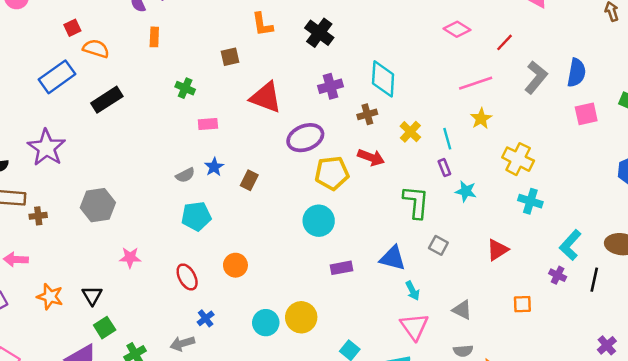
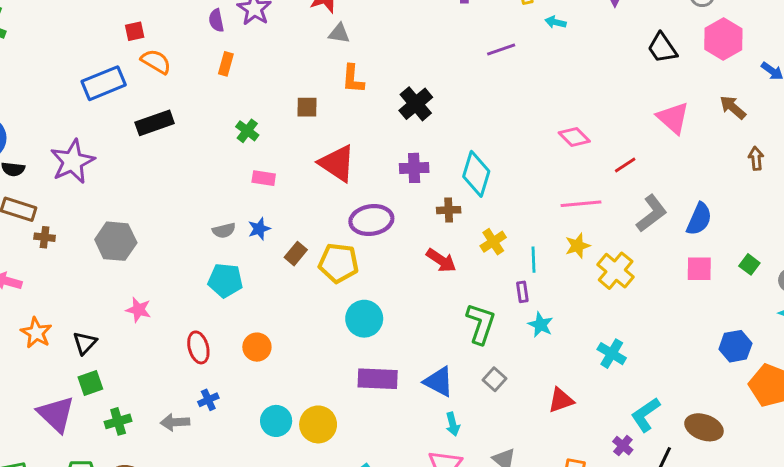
yellow cross: (518, 159) -> (616, 271), moved
yellow pentagon: (332, 173) -> (339, 263), moved
purple rectangle: (342, 268) -> (378, 379), size x1.5

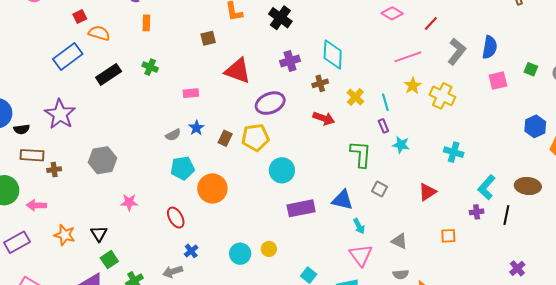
green cross: (247, 131) -> (150, 67), moved
orange circle: (257, 347) -> (212, 188), moved, size x1.5
yellow circle: (318, 424) -> (269, 249), size x0.6
purple cross: (623, 446) -> (477, 212), turned -32

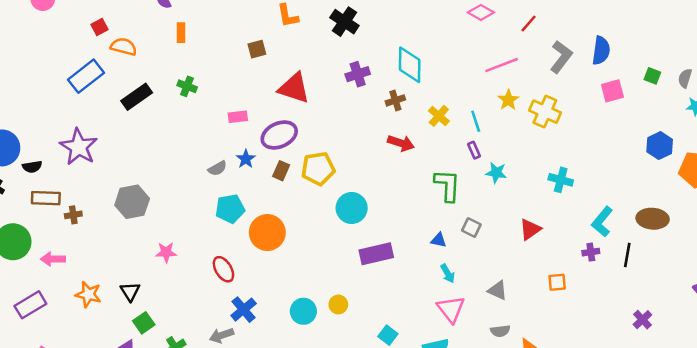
purple ellipse: (270, 103) -> (279, 135), moved
blue triangle: (342, 200) -> (439, 240), moved, size x0.6
blue cross: (191, 251) -> (244, 310), size x1.5

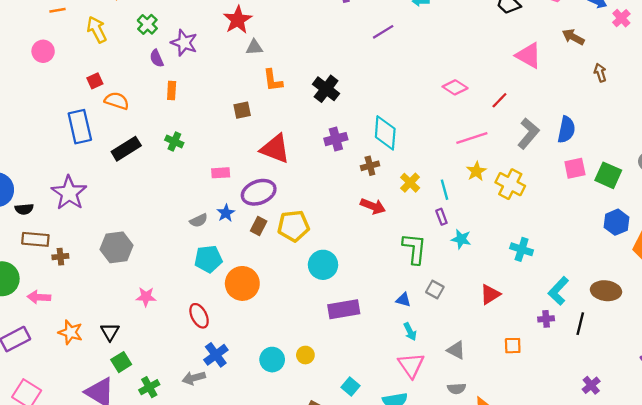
blue rectangle: (86, 76) -> (80, 127), turned -68
green square: (652, 76) -> (608, 175), moved, size x1.6

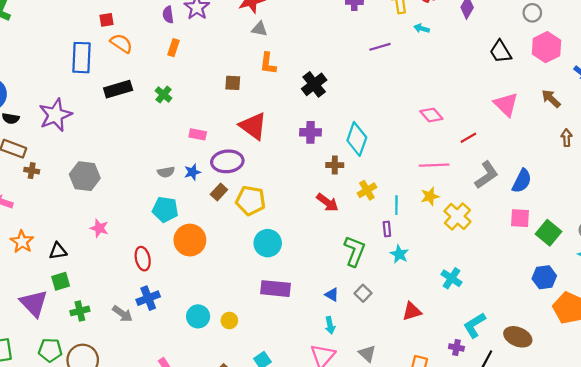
black triangle: (110, 332) -> (58, 251), turned 36
gray arrow: (194, 378) -> (122, 314), turned -144

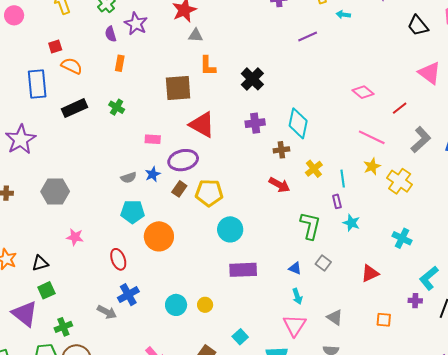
brown square: (233, 83) -> (178, 88), size x1.8
pink line: (434, 165) -> (372, 137), turned 36
green cross: (80, 311) -> (63, 327), moved

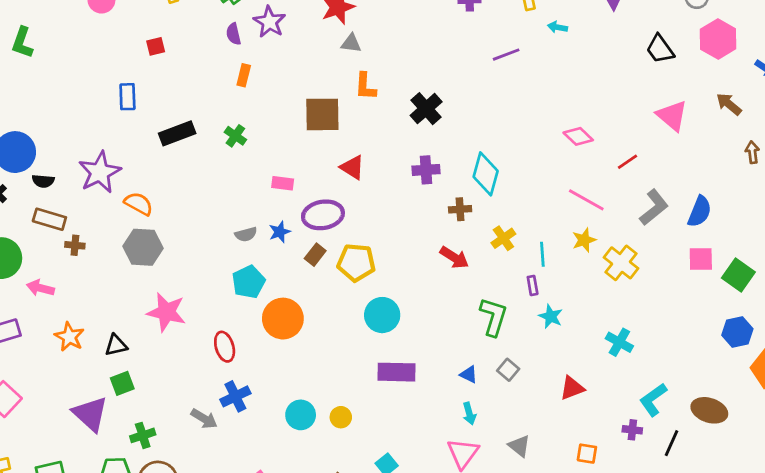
orange semicircle: (72, 66) -> (139, 204), moved
blue rectangle: (37, 84) -> (127, 97), size x0.7
red triangle: (202, 125) -> (352, 167), size x0.7
cyan pentagon: (133, 212) -> (249, 282), turned -30
pink star: (75, 237) -> (166, 312), size x1.6

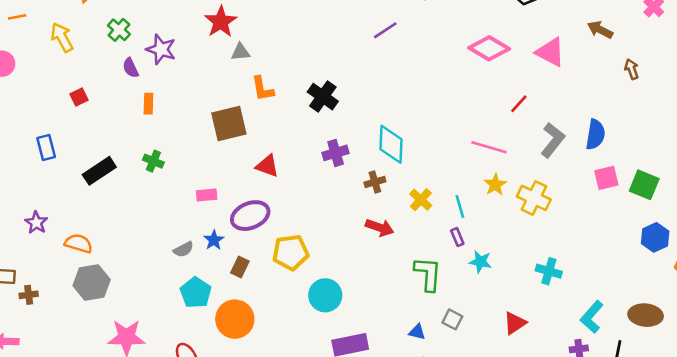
red square: (156, 46) -> (79, 97), moved
pink diamond: (578, 136) -> (489, 48), moved, size x1.4
purple star: (100, 172) -> (36, 223), size x0.6
brown rectangle: (315, 255) -> (240, 267), moved

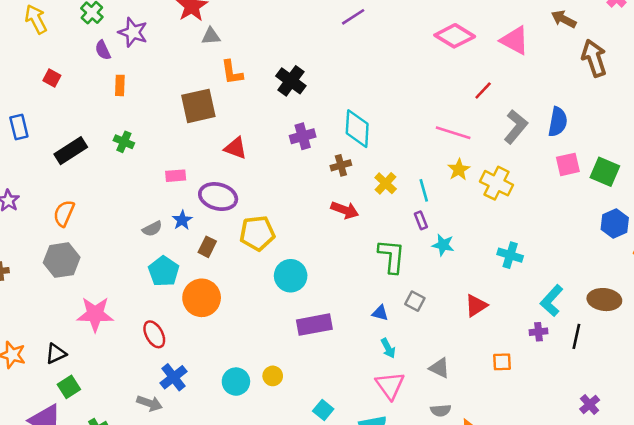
brown arrow: (632, 69) -> (594, 58), size x1.8
red square: (79, 97) -> (52, 78), turned -36
purple ellipse: (250, 216) -> (218, 197), turned 36
orange semicircle: (79, 243) -> (64, 213), moved, turned -84

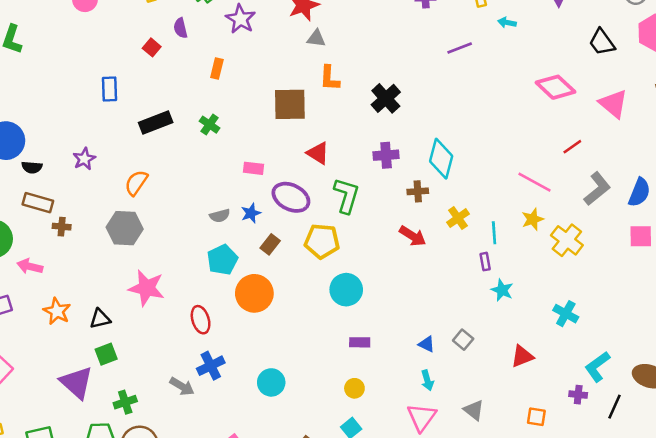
purple semicircle: (103, 50) -> (180, 28), moved
green L-shape: (392, 256) -> (347, 196), moved
purple rectangle: (314, 325) -> (360, 342), size x0.6
yellow circle: (273, 376) -> (354, 388), moved

